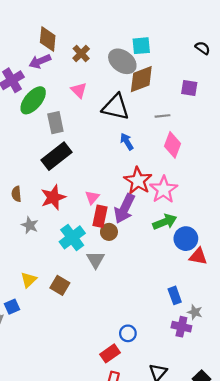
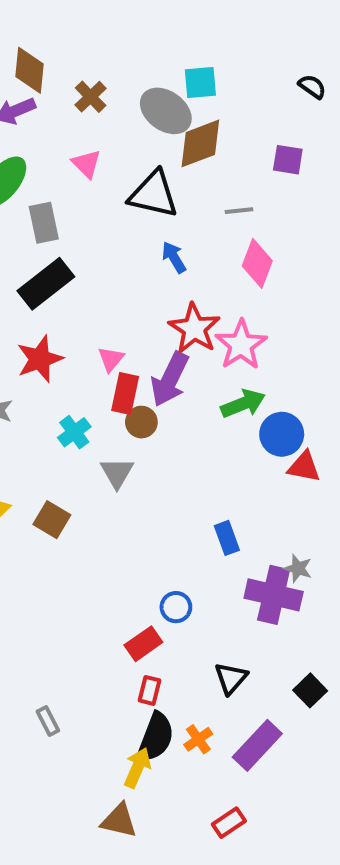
cyan cross: (72, 237) -> (74, 432), size x0.7
blue rectangle: (175, 295) -> (227, 538), moved
purple cross: (181, 327) -> (274, 595), size x1.5

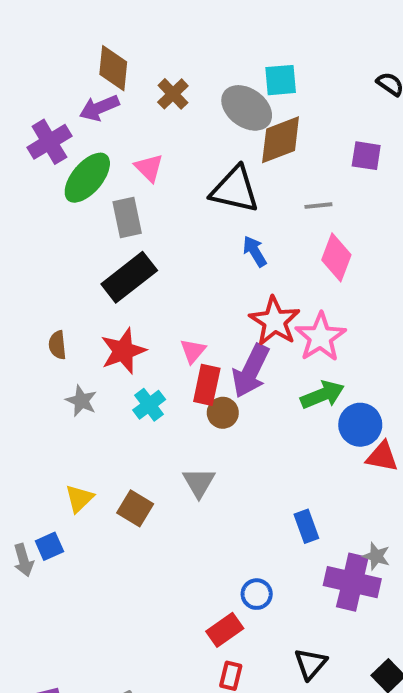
pink triangle: (86, 164) -> (149, 168), moved
cyan cross: (74, 432) -> (149, 405), moved
gray triangle: (117, 473) -> (199, 482), moved

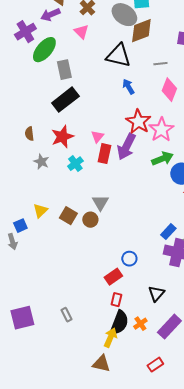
pink triangle: (149, 168) -> (81, 32), moved
brown circle: (223, 413) -> (90, 220), moved
blue rectangle: (306, 526) -> (168, 232), moved, turned 63
blue square: (49, 546) -> (20, 226), moved

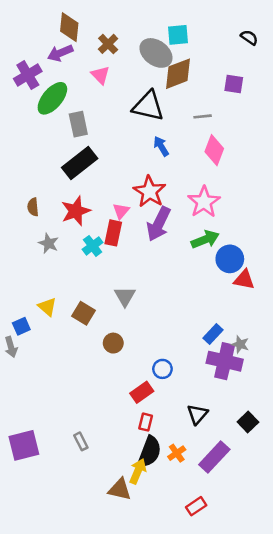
red star: (138, 122) -> (150, 192), moved
red rectangle: (104, 154) -> (113, 233), moved
yellow triangle: (40, 211) -> (47, 307), turned -35
brown circle: (90, 220) -> (113, 343), moved
brown triangle: (101, 364) -> (120, 489), moved

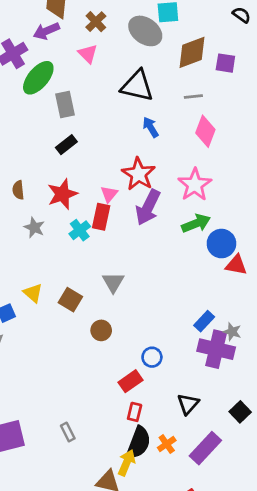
brown diamond: (178, 74) -> (192, 52), moved
black rectangle: (80, 163) -> (66, 145), size x0.6

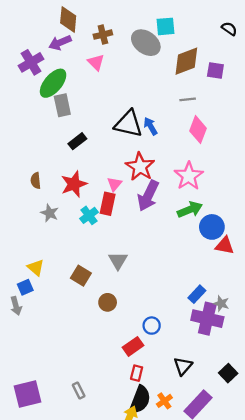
brown cross: (96, 22) -> (103, 35), turned 30
black triangle: (137, 86) -> (128, 124), moved
gray rectangle: (65, 104) -> (62, 105), moved
yellow triangle: (33, 293) -> (36, 268), moved

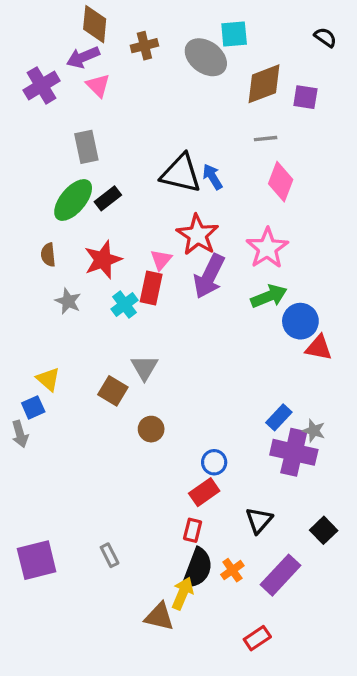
pink triangle: (96, 62) -> (98, 85), moved
green ellipse: (53, 83) -> (73, 200), moved
gray triangle: (118, 261) -> (144, 368), moved
red rectangle: (133, 346) -> (204, 492), moved

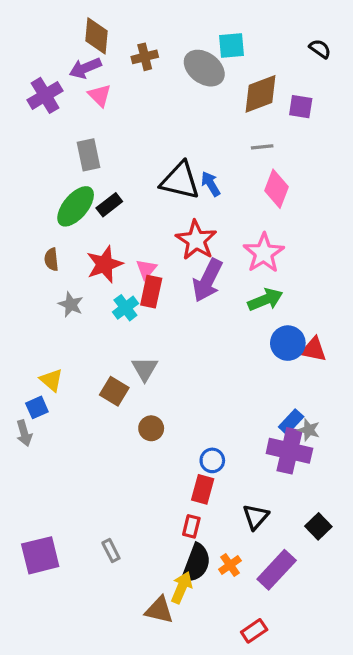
pink triangle: (161, 260) -> (146, 269), moved
blue circle: (300, 321) -> (288, 343), moved
blue rectangle: (279, 417) -> (291, 422), moved
red rectangle: (204, 492) -> (203, 489), turned -40

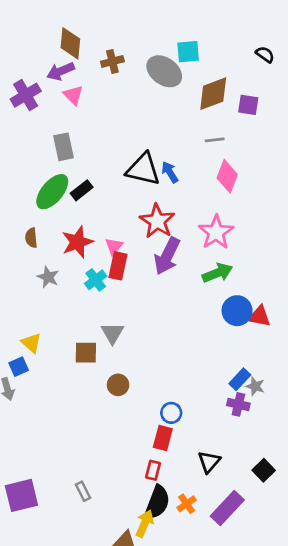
brown square: (114, 391) -> (86, 353), turned -30
purple cross: (289, 451) -> (238, 404), size x0.6

